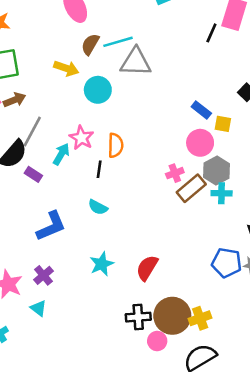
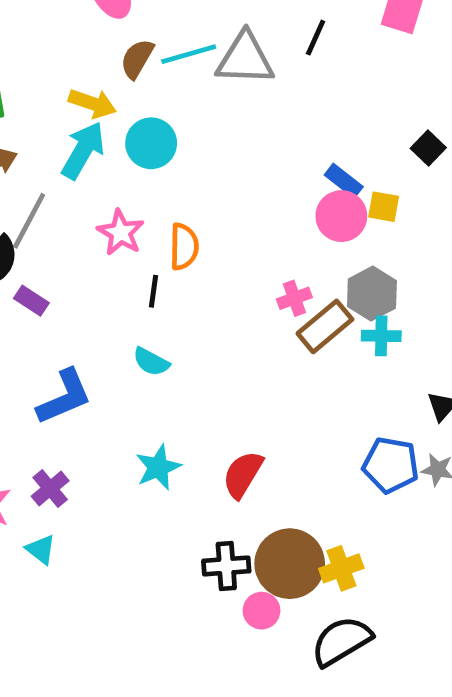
black line: (211, 33) -> (316, 38), moved
gray triangle: (136, 62) -> (245, 59), moved
pink circle: (200, 143) -> (341, 216), moved
cyan arrow: (61, 154) -> (83, 150), moved, size x1.4

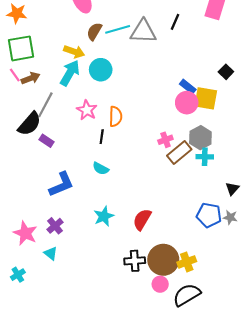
yellow square: (384, 207) -> (206, 98), size x1.6
pink circle: (262, 611) -> (160, 284), moved

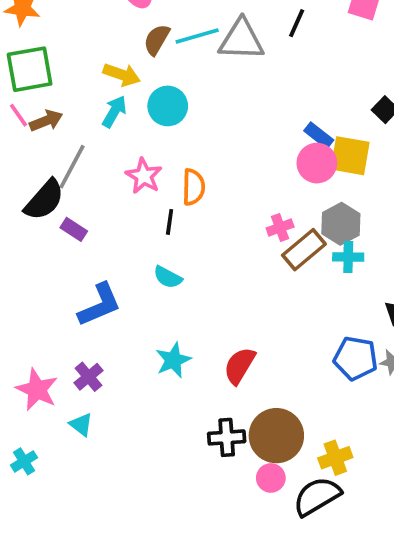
cyan arrow: (70, 73) -> (114, 111), size x0.7
yellow cross: (187, 262) -> (335, 458), moved

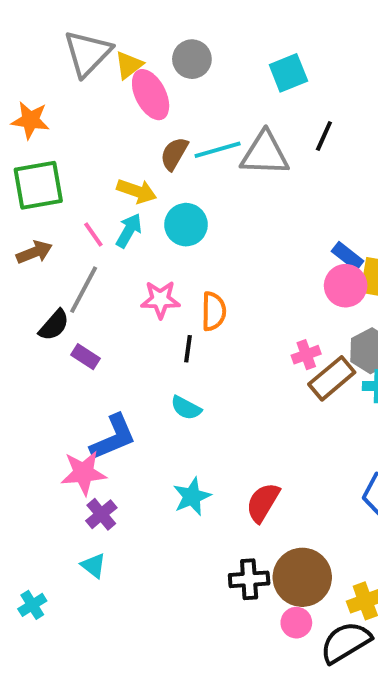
pink line: (19, 115) -> (93, 234), moved
brown arrow: (46, 121) -> (34, 252), moved
pink star: (144, 176) -> (160, 299), turned -30
black semicircle: (44, 200) -> (54, 325), size x0.7
pink star: (37, 390) -> (84, 473), moved, turned -30

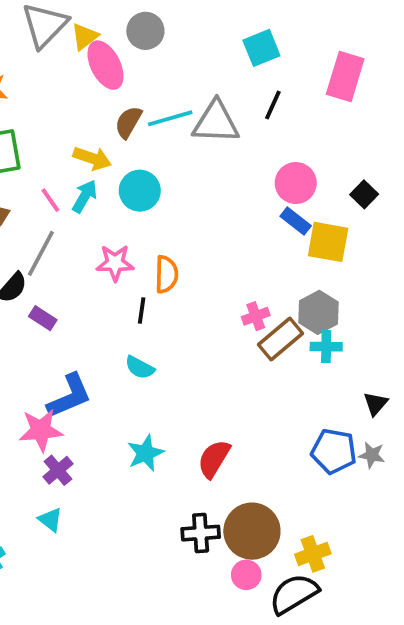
cyan square: (288, 73) -> (261, 48), moved
pink circle: (346, 286) -> (296, 183), moved

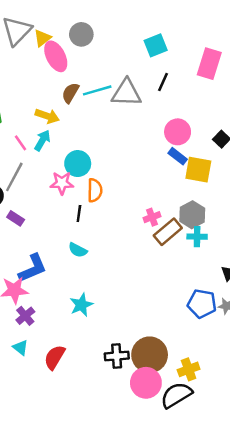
cyan circle: (140, 191) -> (78, 164), moved
red semicircle: (214, 459) -> (55, 357), moved
pink circle: (246, 575) -> (146, 383), size x1.6

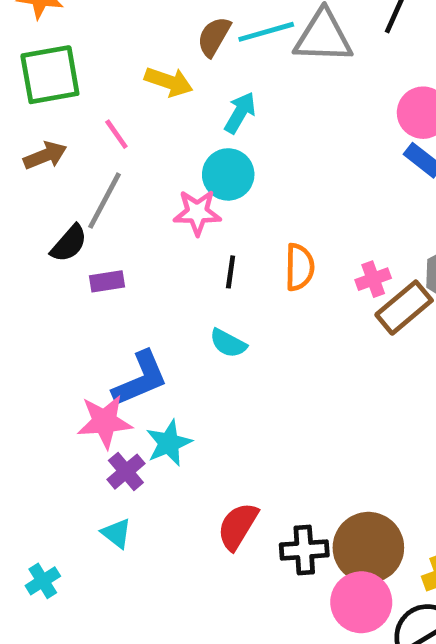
cyan arrow: (42, 140) -> (240, 113), moved
orange semicircle: (95, 190) -> (299, 267), moved
purple rectangle: (16, 218) -> (107, 281), turned -42
cyan star: (81, 305) -> (169, 443), moved
red semicircle: (55, 357) -> (238, 526), moved

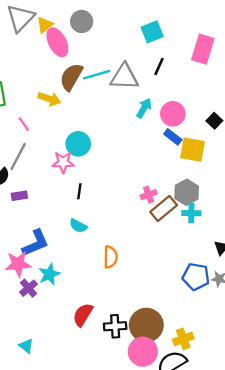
brown semicircle: (214, 37) -> (71, 77), size x1.4
cyan arrow: (240, 113) -> (144, 108), moved
orange semicircle: (299, 267) -> (111, 257), moved
cyan triangle: (116, 533) -> (26, 346), moved

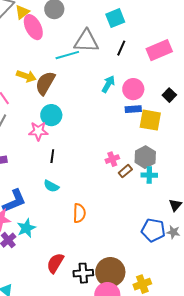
pink rectangle: (203, 49) -> (159, 50), moved, turned 50
brown semicircle: (71, 77) -> (45, 83), moved
gray triangle: (124, 77) -> (86, 41), moved
blue rectangle: (173, 137) -> (133, 109), turned -42
brown rectangle: (164, 208) -> (125, 171), size x0.6

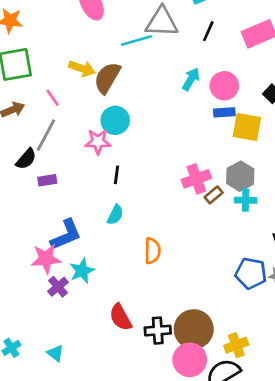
pink cross: (112, 159) -> (196, 179), size x1.5
cyan semicircle: (51, 186) -> (115, 215), turned -91
red semicircle: (55, 263) -> (121, 317), turned -60

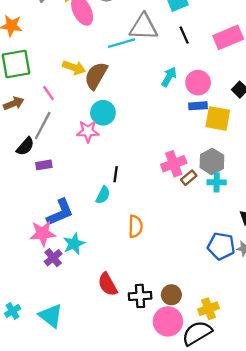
black line: (208, 31) -> (184, 35), turned -48
black line: (117, 175) -> (116, 174), moved
brown circle: (194, 329) -> (171, 295), size x0.6
cyan triangle: (55, 353) -> (51, 316), size x1.6

